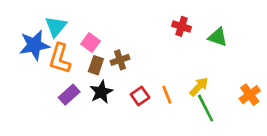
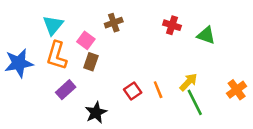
blue star: (34, 45) -> (19, 63), moved
brown cross: (120, 60) -> (114, 23), moved
black star: (101, 92) -> (96, 113), moved

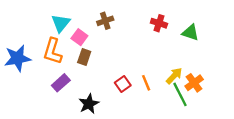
cyan triangle: (53, 25) -> (61, 23), moved
orange cross: (237, 90) -> (194, 83), moved

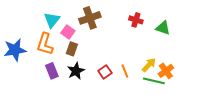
brown cross: (105, 21) -> (90, 18), size x1.5
purple rectangle: (61, 83) -> (52, 71), turned -70
green line: (180, 94) -> (154, 81), turned -50
black star: (89, 104) -> (76, 71), moved

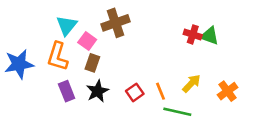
red cross: (136, 20) -> (193, 34), moved
orange cross: (166, 71) -> (228, 91), moved
green line: (154, 81) -> (177, 112), moved

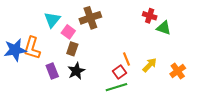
red cross: (193, 34) -> (150, 16), moved
orange L-shape: (58, 56) -> (32, 48), moved
orange line: (161, 91) -> (127, 59), moved
red square: (135, 92) -> (119, 72), moved
green line: (177, 112) -> (116, 87), moved, turned -30

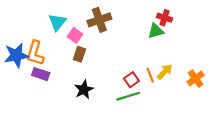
green triangle: (164, 28) -> (156, 31), moved, turned -35
orange line: (127, 59) -> (150, 75), moved
purple rectangle: (52, 71) -> (41, 74), moved, turned -49
black star: (76, 71) -> (84, 90), moved

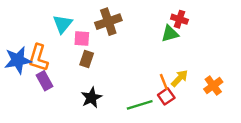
pink square: (75, 35) -> (82, 38), turned -32
purple rectangle: (41, 74) -> (44, 81), turned 42
red square: (131, 80) -> (166, 96), moved

